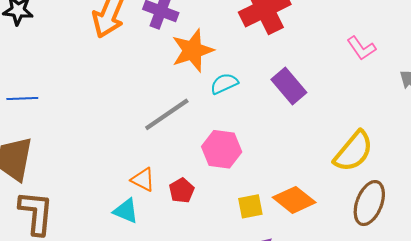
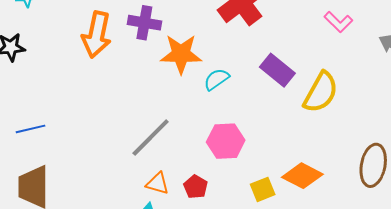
orange star: (192, 50) -> (181, 54), turned 30
gray line: (167, 114) -> (151, 138), moved
yellow semicircle: (354, 151) -> (321, 92), moved

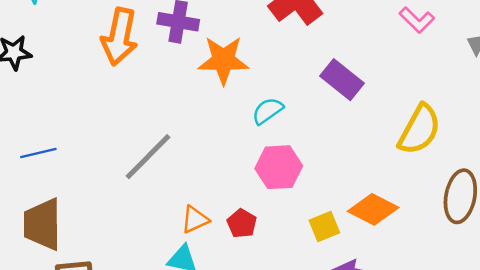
cyan semicircle: (217, 79) -> (268, 111), moved
yellow semicircle: (321, 92) -> (419, 130), moved
gray line: (151, 138) -> (148, 157), moved
orange triangle: (157, 183) -> (195, 220), turned -40

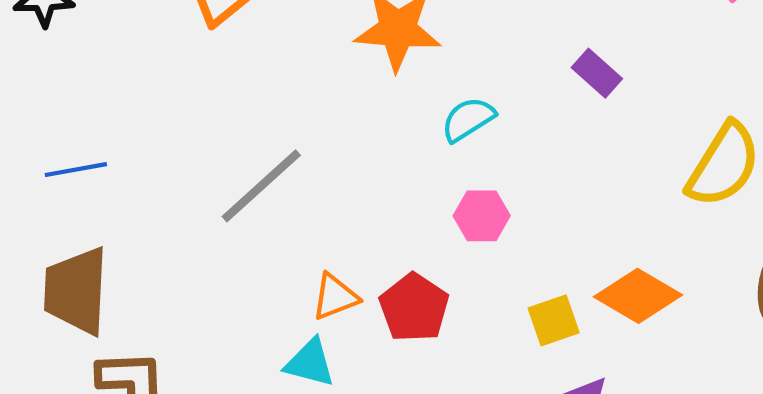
purple rectangle: (342, 80) -> (597, 73), size x0.7
pink hexagon: (279, 167) -> (482, 216), size x0.7
red pentagon: (242, 223) -> (414, 308), size x1.4

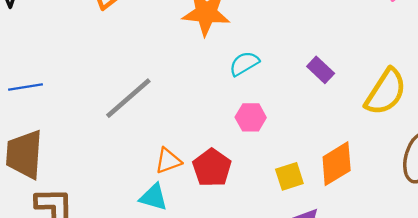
purple rectangle: (597, 73) -> (321, 70), moved
orange diamond: (638, 296) -> (337, 164), turned -63

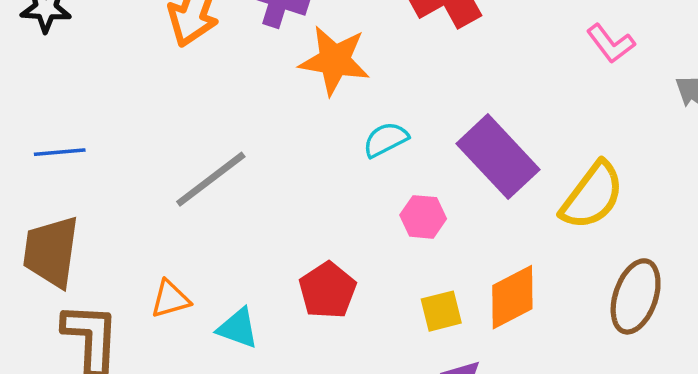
purple rectangle: (321, 70) -> (498, 157), size x2.0
pink hexagon: (251, 117) -> (423, 217), moved
orange triangle: (168, 161) -> (170, 299), moved

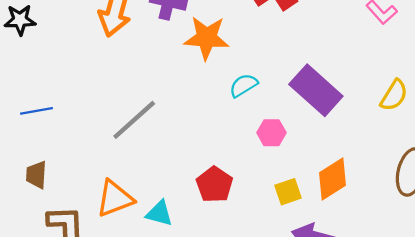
yellow semicircle: (592, 196) -> (394, 95), moved, size x0.7
brown trapezoid: (51, 252) -> (36, 175), size x0.6
orange triangle: (170, 299) -> (115, 199), size x1.5

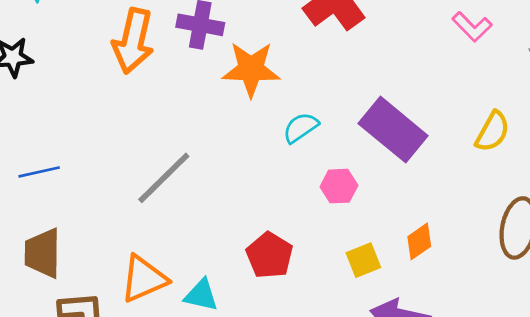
brown trapezoid: (36, 175) -> (43, 253), size x1.4
orange diamond: (333, 179) -> (419, 241), size x0.7

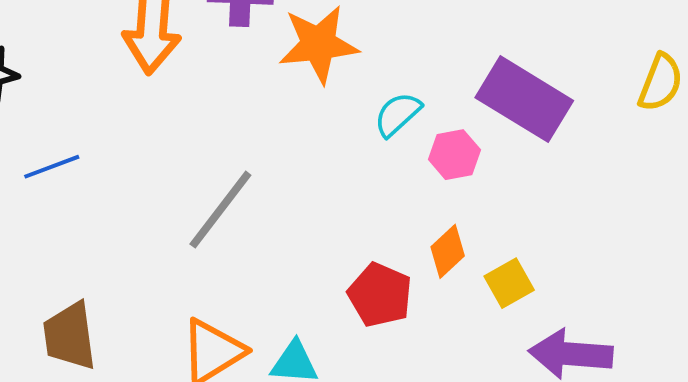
blue line: (39, 172) -> (52, 167), moved
pink hexagon: (339, 186) -> (454, 155), moved
orange diamond: (419, 241) -> (448, 251), moved

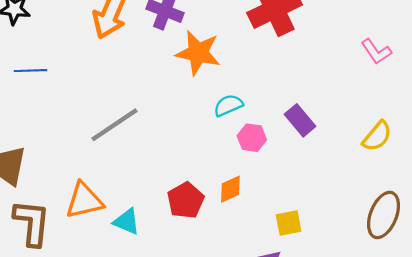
purple rectangle: (524, 99) -> (300, 120), size x0.6
yellow square: (509, 283) -> (289, 223), moved

